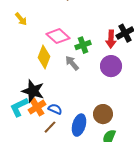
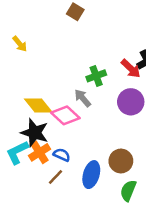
pink diamond: (58, 36) -> (65, 115), moved
red arrow: (111, 39) -> (131, 69), turned -48
yellow diamond: (44, 57) -> (38, 106), moved, turned -60

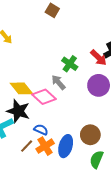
green cross: (96, 76) -> (70, 64), turned -35
orange cross: (39, 152) -> (45, 146), moved
brown line: (56, 177) -> (27, 146), moved

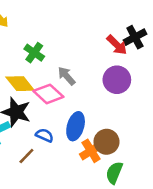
green cross: (70, 64) -> (34, 53), moved
orange cross: (45, 146) -> (91, 151), moved
blue ellipse: (66, 146) -> (76, 126), moved

